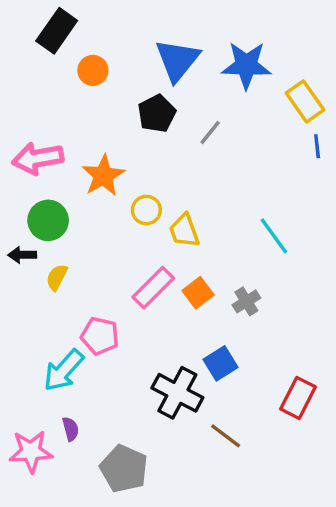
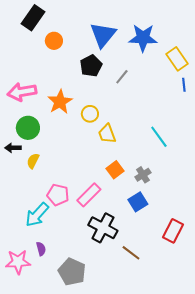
yellow circle: (146, 210) -> (90, 114), moved
pink rectangle: (153, 288) -> (89, 195), moved
blue square: (220, 363) -> (138, 202), moved

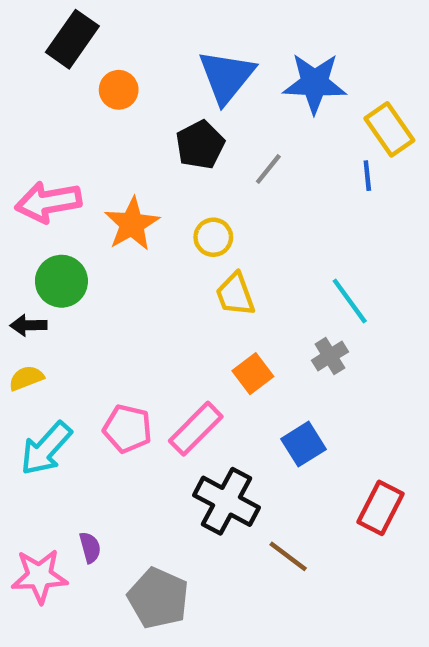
blue line: (184, 85) -> (367, 176), moved
yellow circle: (90, 114) -> (213, 237), moved
yellow semicircle: (33, 161) -> (26, 378), moved, turned 42
gray cross: (143, 175) -> (330, 356), moved
cyan arrow: (37, 215) -> (46, 448), moved

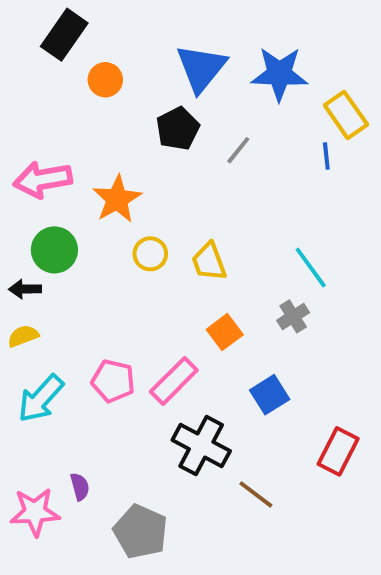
yellow circle: (213, 237) -> (150, 254), moved

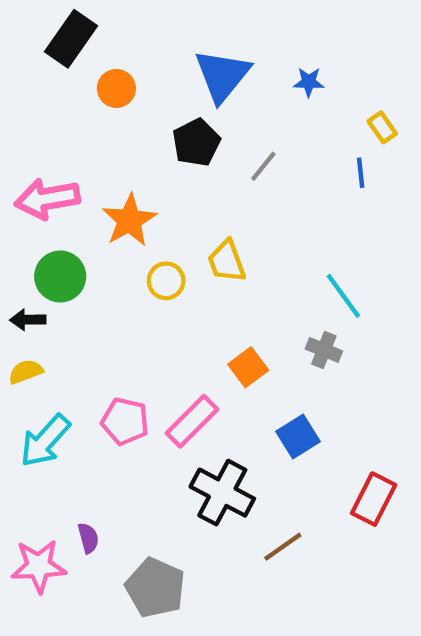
blue star: (279, 74) -> (309, 82), size x0.5
yellow rectangle: (346, 115) -> (382, 127), size x0.6
yellow trapezoid: (209, 262) -> (227, 261), moved
gray cross: (293, 316) -> (324, 350), turned -36
brown line: (256, 494) -> (283, 547), turned -72

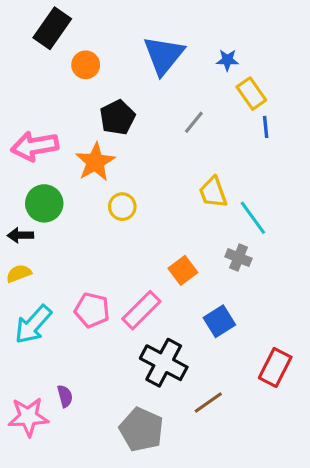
yellow rectangle: (382, 127) -> (251, 94), moved, size x1.4
black pentagon: (196, 142) -> (117, 117), moved
yellow trapezoid: (227, 261) -> (213, 192), moved
gray pentagon: (155, 588) -> (141, 430), moved

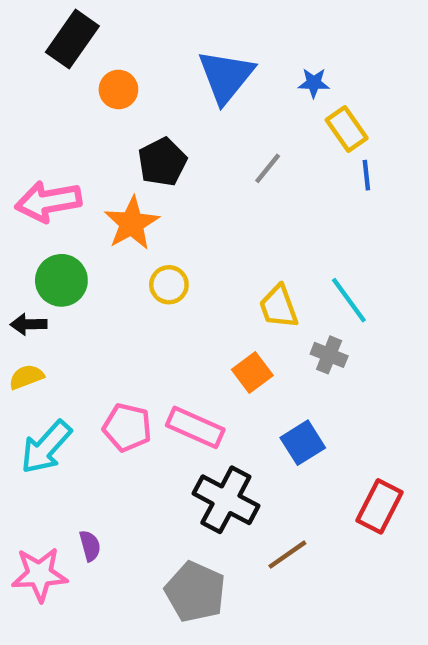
yellow trapezoid: (213, 192) -> (279, 307), moved
pink rectangle: (141, 310) -> (195, 427), turned 69

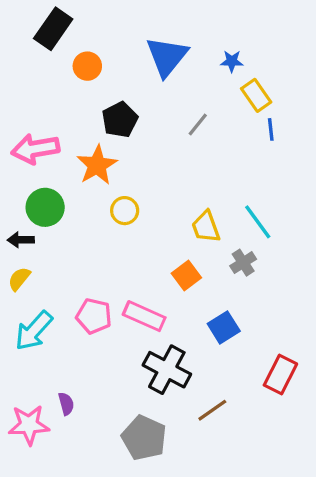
gray cross: (329, 355) -> (243, 263), turned 35
yellow semicircle: (26, 377) -> (19, 279), turned -30

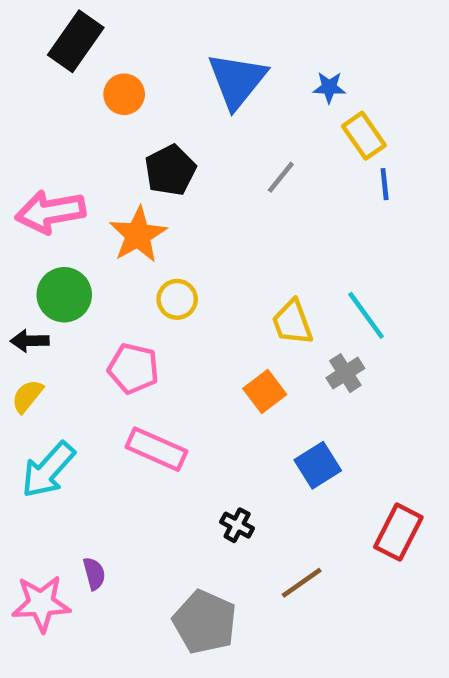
pink pentagon: (94, 316) -> (133, 368), moved
pink rectangle: (144, 316) -> (156, 449), moved
black cross: (167, 370) -> (237, 525), size x0.5

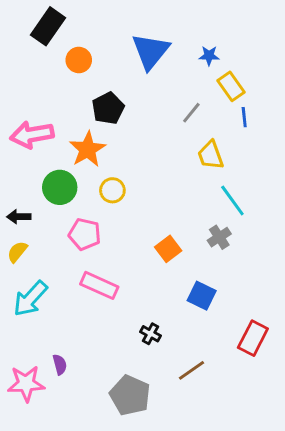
gray line: (281, 177) -> (191, 113), moved
green circle: (64, 295) -> (60, 187), moved
yellow trapezoid: (292, 322) -> (210, 155), moved
blue square: (318, 465) -> (202, 296), turned -32

